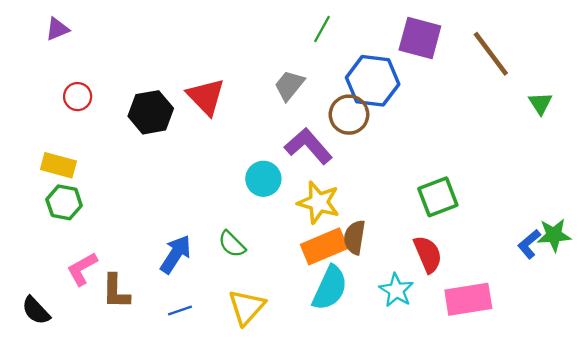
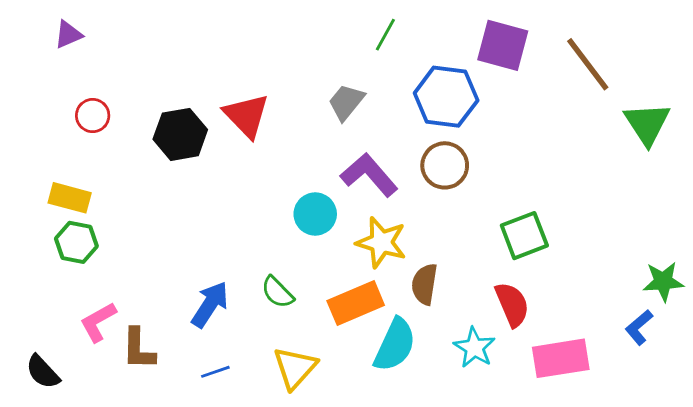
green triangle: (540, 103) -> (647, 124), size x1.6
brown circle: (349, 115) -> (445, 165), moved
blue L-shape: (529, 244) -> (639, 327), moved
orange rectangle: (324, 246) -> (356, 303), moved

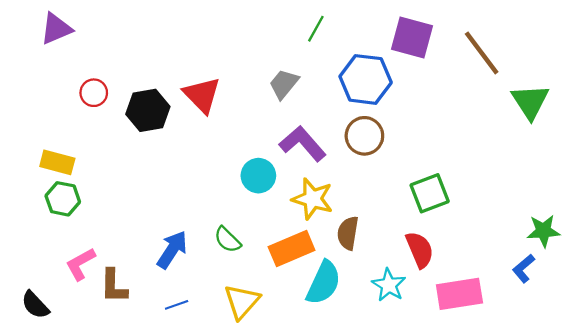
purple triangle: (68, 35) -> (56, 29), size x1.4
red circle: (93, 116) -> (94, 93), moved

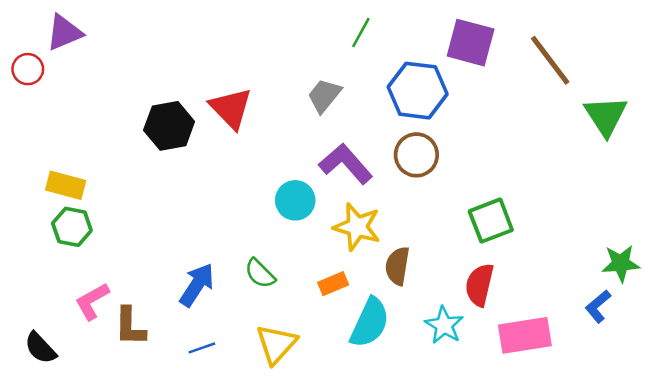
red circle: (94, 93) -> (28, 69), moved
orange rectangle: (292, 249) -> (333, 284), size x0.6
red semicircle: (420, 250) -> (479, 285), turned -144

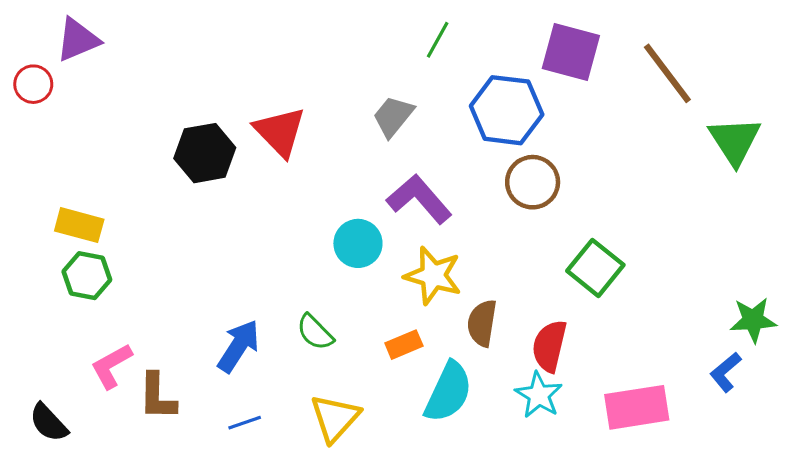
brown circle: (416, 155) -> (533, 182), moved
green square: (491, 221) -> (595, 268), turned -30
red semicircle: (479, 285) -> (549, 346), moved

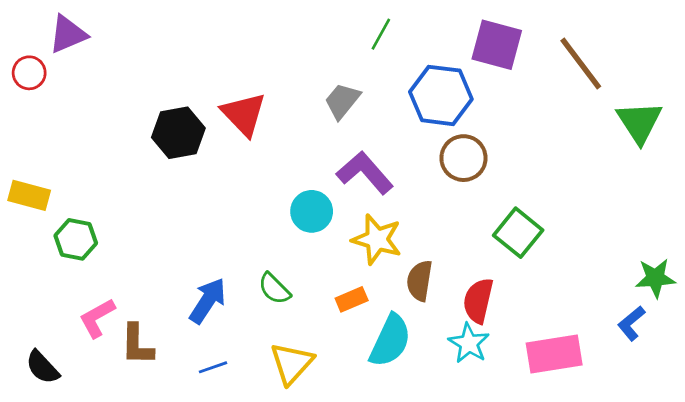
yellow rectangle: (79, 225) -> (29, 195), moved

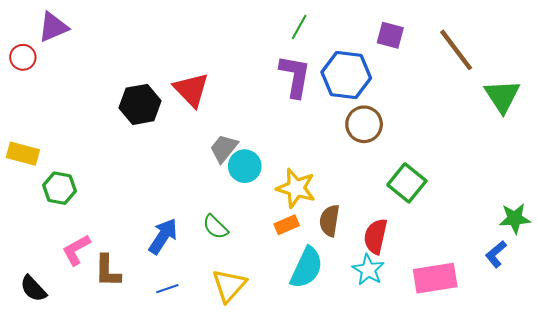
purple square: (497, 45) -> (390, 35), size x0.7
gray trapezoid: (342, 101) -> (224, 148), moved
purple L-shape: (365, 173) -> (295, 76), moved, turned 51
orange rectangle: (352, 299) -> (287, 225), moved

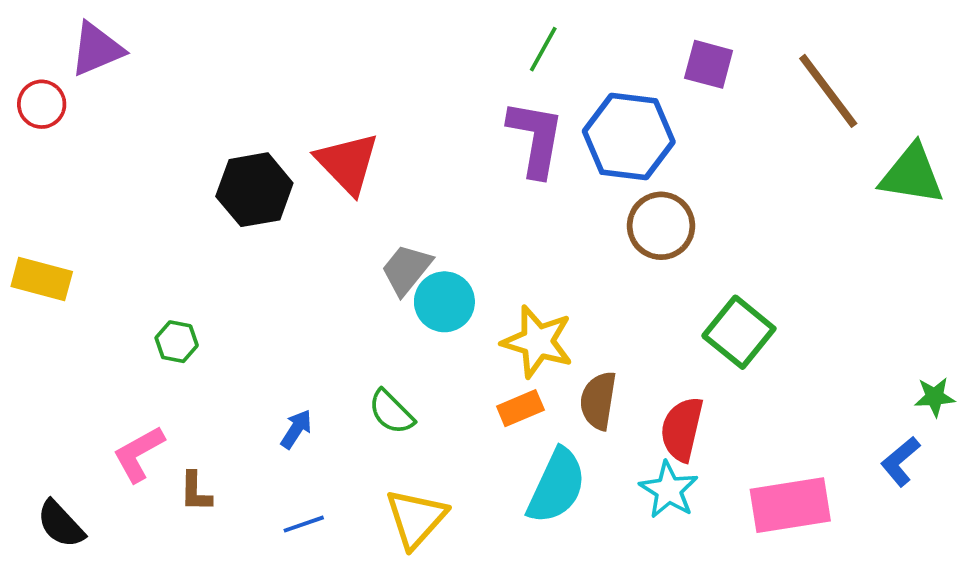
green triangle: (502, 96) -> (912, 175), turned -48
green hexagon: (59, 188) -> (177, 342), moved, size x0.7
green star: (515, 218) -> (935, 397), size x0.7
blue arrow: (163, 236) -> (296, 429), size x0.6
brown L-shape: (108, 271) -> (196, 492), size x0.7

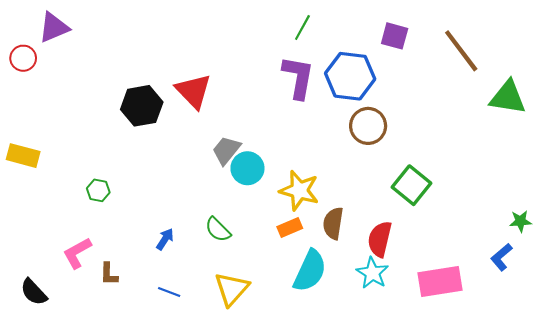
blue line: (304, 524) -> (169, 292), turned 40

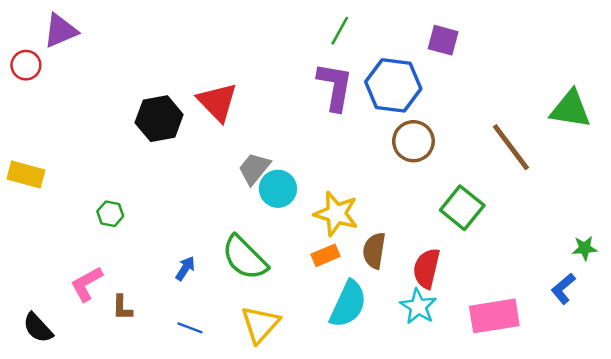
brown line: (461, 51) -> (511, 147), moved
green semicircle: (218, 230) -> (245, 258), size x1.6

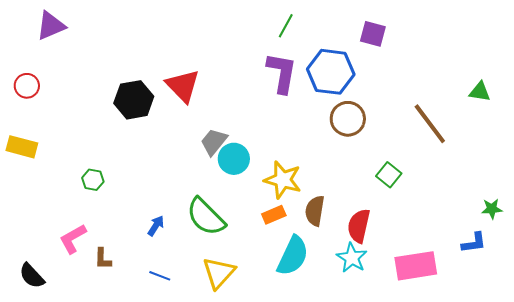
red circle: (26, 65) -> (27, 86), moved
green triangle: (570, 109) -> (480, 92), size x0.6
green square: (462, 208) -> (389, 175), size x0.7
blue L-shape: (563, 289) -> (474, 243), turned -148

